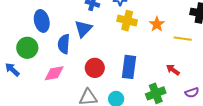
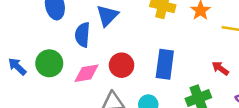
green circle: (27, 48) -> (49, 63), moved
pink diamond: (54, 73) -> (86, 73), moved

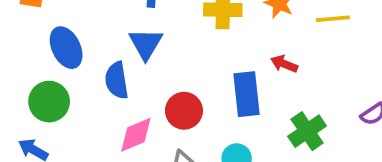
green circle: (49, 63) -> (49, 102), moved
red arrow: (220, 68) -> (284, 64), moved

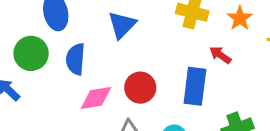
red arrow: (284, 64) -> (220, 55), moved
blue semicircle: (117, 80) -> (75, 59), moved

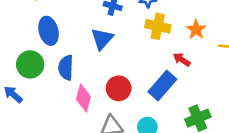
blue rectangle: (195, 86) -> (162, 85), turned 36
pink diamond: (96, 98) -> (83, 98), turned -64

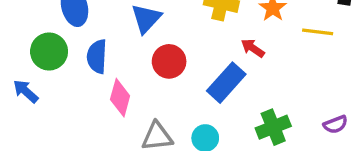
red circle: (119, 88) -> (169, 61), moved

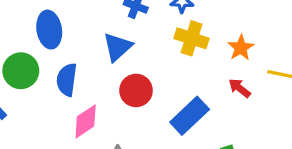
red arrow: (253, 48) -> (239, 88), moved
pink diamond: (120, 98) -> (86, 121), turned 36

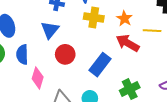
red arrow: (239, 88) -> (128, 43), size x1.6
pink diamond: (86, 121) -> (38, 78), turned -30

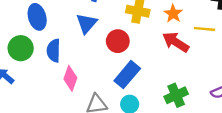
red circle: (65, 54) -> (118, 41), moved
blue rectangle: (100, 65) -> (127, 75), moved

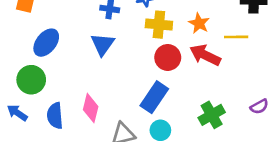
blue ellipse: (37, 17) -> (46, 43), turned 60
red circle: (118, 41) -> (168, 57), moved
blue semicircle: (54, 51) -> (55, 116), moved

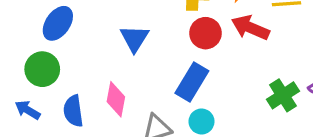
blue triangle: (103, 44) -> (135, 38), moved
green cross: (212, 115) -> (283, 95), moved

